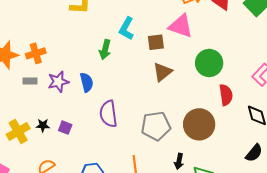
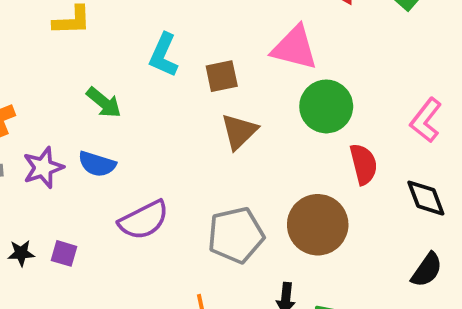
pink triangle: (181, 26) -> (295, 48), moved
green arrow: (105, 50) -> (104, 103), moved, turned -60
blue semicircle: (87, 82) -> (97, 164), turned 126
purple semicircle: (108, 114) -> (144, 220), turned -104

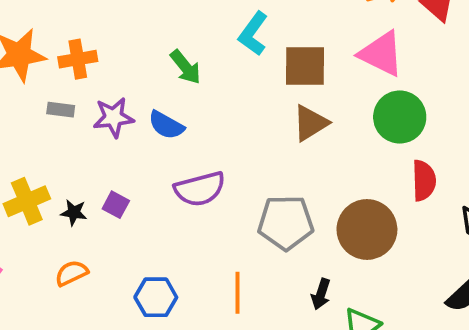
brown square: (222, 76) -> (305, 66), size x1.4
black star: (21, 253) -> (74, 213), moved

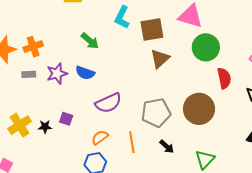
orange semicircle: (71, 273) -> (100, 137), moved
orange line: (238, 293) -> (132, 142), moved
black arrow: (321, 294) -> (167, 147), moved, turned -56

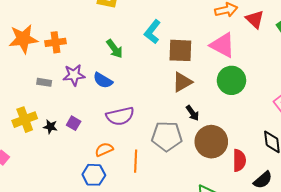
gray rectangle: (29, 74) -> (44, 82), moved
red semicircle: (224, 78) -> (239, 160), moved
black arrow: (167, 147) -> (192, 113), moved

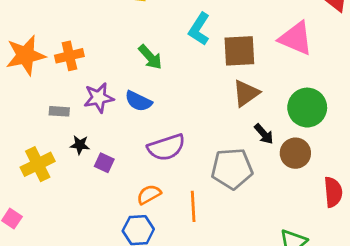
green circle: (231, 80) -> (307, 108), moved
black star: (50, 127) -> (80, 145), moved
brown circle: (211, 142) -> (295, 153), moved, size x0.7

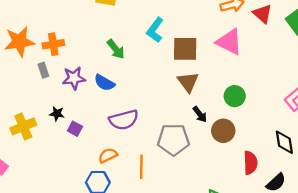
brown triangle: (246, 93) -> (188, 82), turned -35
green circle: (307, 108) -> (235, 96), size x0.7
gray rectangle: (59, 111) -> (43, 70), moved, turned 64

